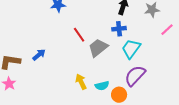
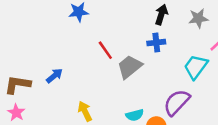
cyan trapezoid: (131, 49) -> (196, 67), moved
yellow arrow: (81, 82) -> (85, 111), moved

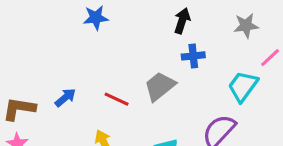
black arrow: (161, 15) -> (182, 21), moved
red line: (105, 50) -> (117, 99), moved, turned -30

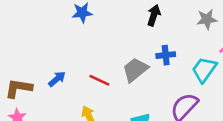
blue cross: (193, 56) -> (166, 55), moved

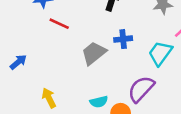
red line: (99, 80) -> (59, 24), moved

